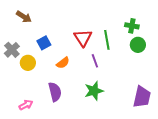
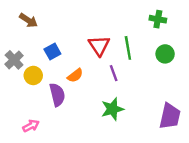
green cross: (132, 26) -> (158, 19), moved
purple semicircle: (55, 92) -> (57, 95), moved

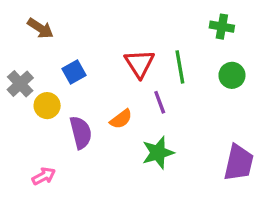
orange semicircle: (75, 75) -> (121, 119), moved

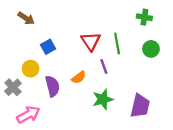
gray cross: (20, 84) -> (13, 87), moved
purple trapezoid: (239, 163) -> (140, 106), moved
pink arrow: (44, 176) -> (28, 115), size x1.5

